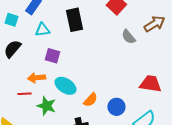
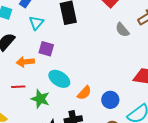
cyan triangle: (42, 30) -> (36, 23), turned -42
orange arrow: (36, 78) -> (25, 62), moved

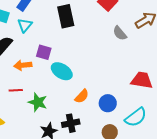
cyan triangle: (36, 23) -> (25, 25), moved
cyan ellipse: (59, 79) -> (62, 71), moved

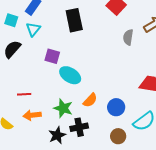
gray semicircle: (120, 33) -> (128, 37), turned 49
orange arrow: (23, 65) -> (32, 115), moved
green star: (38, 102) -> (63, 108), moved

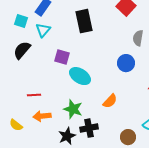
orange semicircle: (90, 100) -> (110, 101), moved
blue circle: (116, 107) -> (126, 63), moved

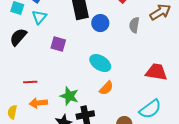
blue circle: (126, 63) -> (100, 23), moved
cyan ellipse: (80, 76) -> (100, 63), moved
yellow semicircle: (16, 125) -> (12, 112), turned 64

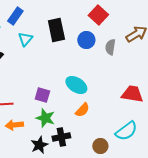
cyan triangle: (39, 17) -> (25, 39), moved
blue circle: (100, 23) -> (86, 40), moved
purple square: (58, 44) -> (42, 95), moved

